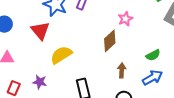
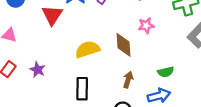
brown diamond: (110, 41) -> (123, 45), turned -65
yellow semicircle: (61, 55) -> (87, 49), moved

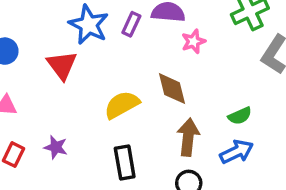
pink star: (146, 26) -> (193, 41), moved
brown arrow: (128, 80) -> (188, 137), size x1.5

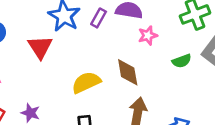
green semicircle: (240, 116) -> (182, 61), moved

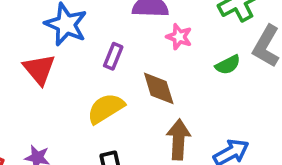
purple rectangle: (99, 18) -> (113, 56), moved
pink star: (148, 35) -> (179, 37), turned -30

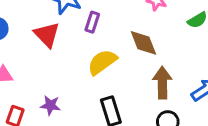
purple rectangle: (113, 56) -> (92, 22), moved

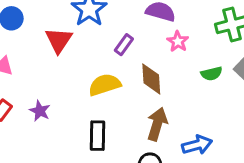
purple rectangle: (92, 22) -> (124, 45), moved

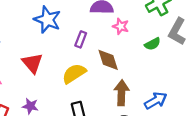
red triangle: (59, 40) -> (32, 63), moved

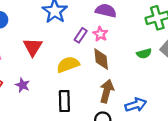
pink star: (121, 26) -> (100, 34), moved

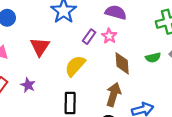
brown diamond: (101, 59) -> (122, 63), moved
yellow semicircle: (68, 65) -> (75, 66), turned -30

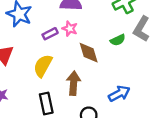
purple rectangle: (89, 37) -> (50, 34), turned 40
brown arrow: (114, 94) -> (74, 83), moved

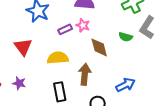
green semicircle: (118, 40) -> (126, 37), turned 40
yellow semicircle: (43, 66) -> (58, 58), turned 55

